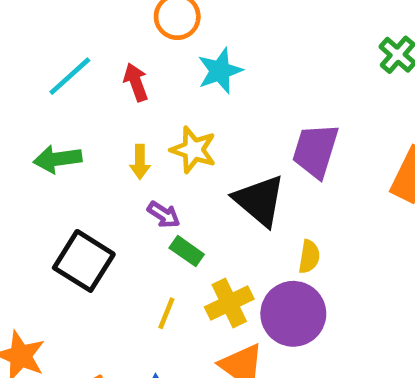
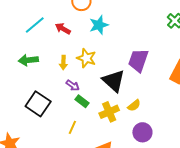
red arrow: (136, 82) -> (63, 29), turned -42
yellow semicircle: (309, 257) -> (134, 105), turned 40
yellow cross: (229, 303) -> (109, 112), moved
purple circle: (293, 314) -> (142, 132), moved, size x0.7

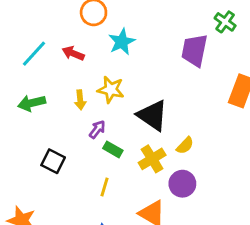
purple trapezoid: (138, 60) -> (194, 50), moved
purple arrow: (73, 85) -> (97, 129), turned -80
black square: (38, 104) -> (53, 161), size x0.7
purple circle: (142, 132) -> (182, 184), moved

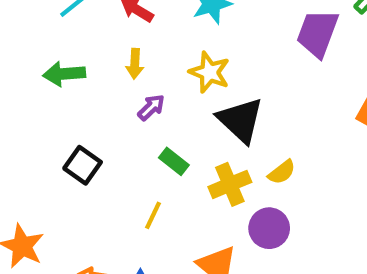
yellow star: (111, 90) -> (209, 72), moved
yellow arrow: (80, 100) -> (135, 64), moved
purple arrow: (97, 129) -> (151, 107), moved

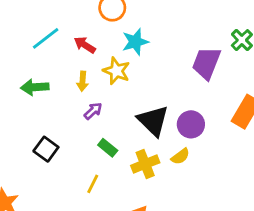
yellow star: (209, 72) -> (116, 71), moved
purple circle: (269, 228) -> (191, 124), moved

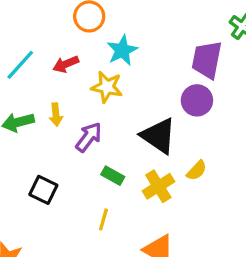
red arrow: (85, 45) -> (66, 64), turned -45
yellow arrow: (83, 81) -> (56, 115), moved
purple arrow: (93, 111) -> (89, 137), size x1.4
purple circle: (191, 124) -> (197, 100), moved

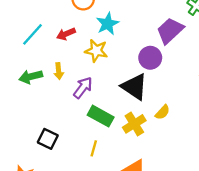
purple trapezoid: (207, 60) -> (170, 31), turned 36
purple circle: (197, 100) -> (150, 58), moved
green rectangle: (113, 176) -> (101, 116), size x1.5
black square: (43, 190) -> (48, 139), moved

